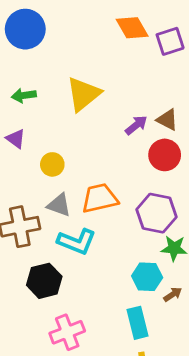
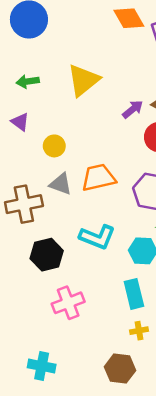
cyan L-shape: (77, 242) -> (97, 237), moved

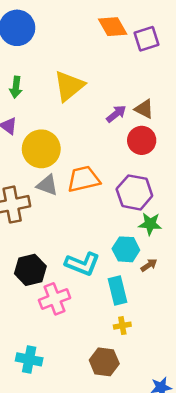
green arrow: (28, 81) -> (16, 87), turned -75
yellow circle: (54, 146) -> (41, 149), size x1.8
cyan L-shape: (97, 237) -> (82, 264), moved
black hexagon: (47, 255) -> (30, 270), moved

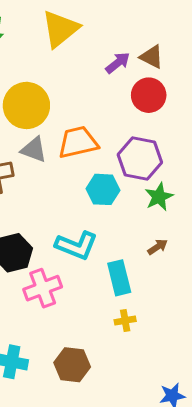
green star: (150, 224) -> (159, 197), turned -30
cyan hexagon: (126, 249) -> (103, 189), moved
brown hexagon: (104, 362) -> (72, 365), moved

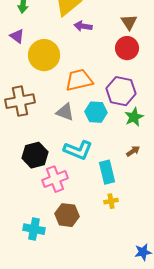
brown triangle: (152, 57) -> (129, 22), turned 30
purple arrow: (118, 63) -> (83, 26), moved, turned -132
gray triangle: (34, 150) -> (65, 112), moved
brown hexagon: (72, 365) -> (67, 215), moved

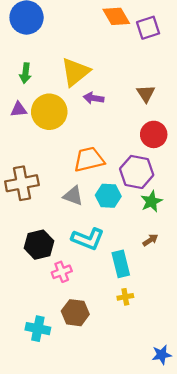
purple triangle: (17, 36) -> (19, 109), turned -42
red circle: (127, 48) -> (154, 134), moved
yellow circle: (44, 55) -> (49, 112), moved
pink cross: (55, 179) -> (62, 272), size x0.7

